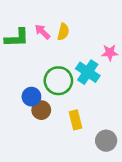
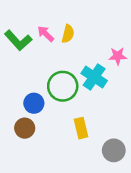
green L-shape: (17, 38) -> (18, 40), turned 50
brown circle: (41, 110) -> (25, 128), moved

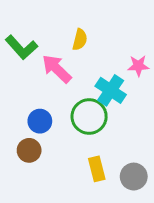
pink arrow: (46, 34) -> (57, 69), moved, size x1.5
green circle: (63, 86) -> (89, 117), moved
yellow rectangle: (81, 128) -> (97, 169), moved

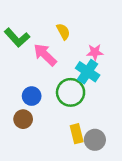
yellow semicircle: (80, 40) -> (63, 32), turned -42
pink star: (138, 66) -> (95, 52), moved
gray circle: (134, 177) -> (95, 140), moved

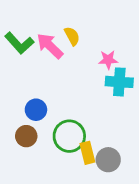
pink arrow: (45, 55) -> (50, 46), moved
cyan cross: (88, 72) -> (119, 82), moved, turned -30
green circle: (71, 92) -> (69, 136), moved

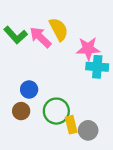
yellow semicircle: (72, 36) -> (59, 29), size x1.5
pink star: (108, 60) -> (88, 49), size x1.5

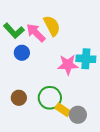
pink star: (88, 49) -> (68, 65), moved
blue circle: (29, 89) -> (22, 53), moved
yellow rectangle: (71, 125) -> (63, 110), turned -42

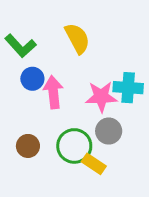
pink arrow: (36, 33) -> (53, 92), moved, turned 40
gray circle: (78, 115) -> (109, 131), moved

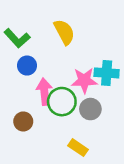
pink arrow: (53, 92) -> (44, 92), moved
green circle: (74, 146) -> (62, 102), moved
yellow rectangle: (94, 164) -> (78, 148), moved

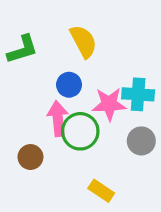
green L-shape: (17, 38) -> (22, 49), turned -65
blue circle: (27, 66) -> (69, 85), moved
gray circle: (90, 109) -> (141, 141), moved

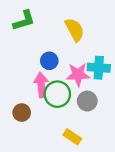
yellow semicircle: (83, 41) -> (75, 30), moved
green L-shape: (22, 49) -> (24, 21), moved
gray circle: (141, 141) -> (87, 101), moved

